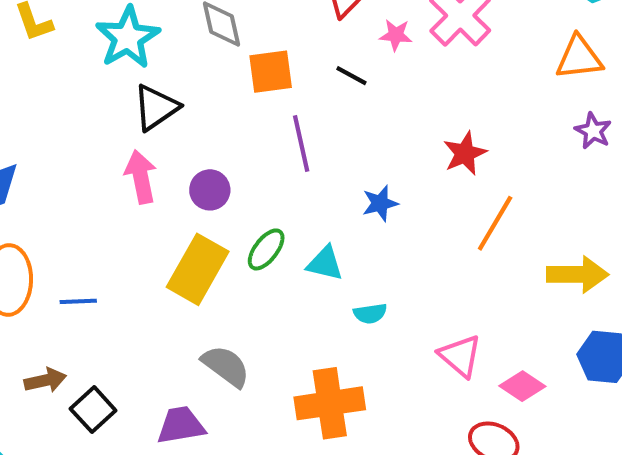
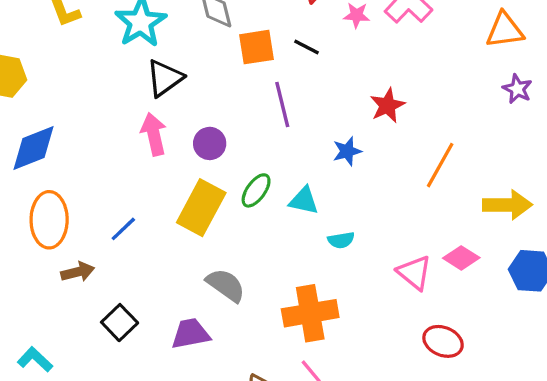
black line: (351, 76) -> (306, 47), moved
red star: (465, 153) -> (387, 105), moved
blue line: (78, 301) -> (123, 229), moved, turned -40
brown arrow: (45, 380) -> (78, 272), moved
pink diamond: (522, 386) -> (461, 258), moved

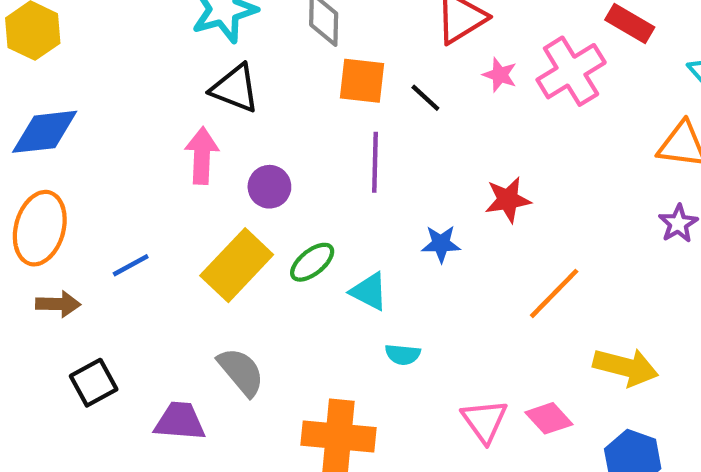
black triangle: (165, 78) -> (235, 88), turned 42

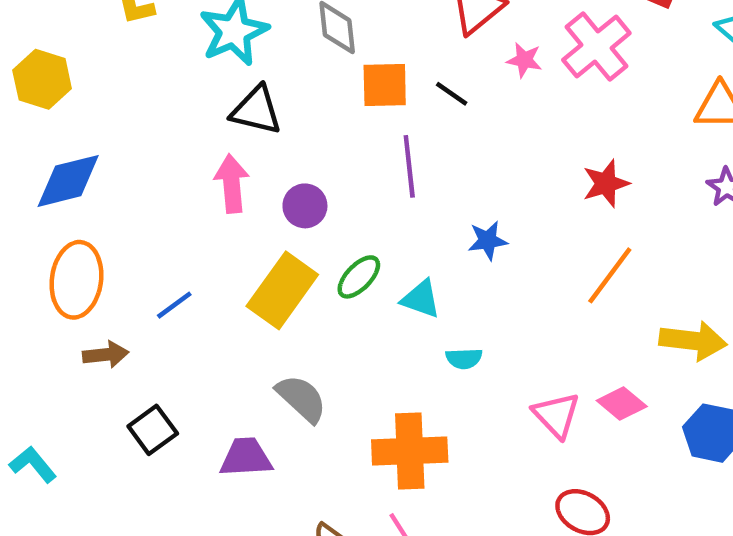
red star: (508, 200) -> (606, 183), moved

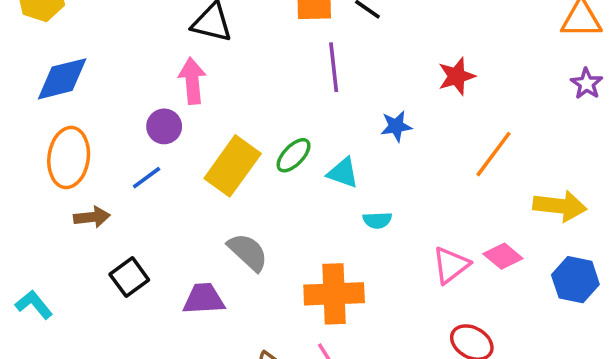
red star: (606, 183) -> (457, 76), moved
purple circle: (305, 206) -> (164, 126), moved
pink triangle: (556, 415) -> (451, 265), turned 36

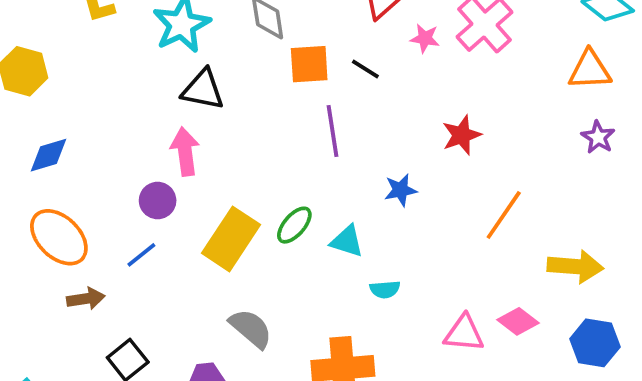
blue diamond: (62, 79) -> (49, 155), size x0.7
orange ellipse: (69, 157) -> (59, 237), turned -52
pink triangle: (451, 265) -> (464, 333), turned 45

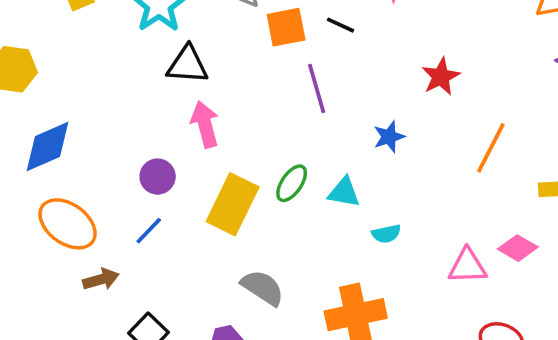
pink arrow: (185, 152) -> (205, 124), moved
blue diamond: (49, 155) -> (48, 146), size x1.4

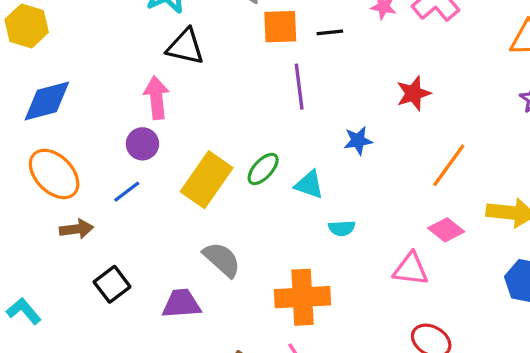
black line: (341, 25) -> (330, 32), turned -40
pink arrow: (205, 124) -> (156, 98), moved
pink diamond: (518, 248) -> (446, 230), moved

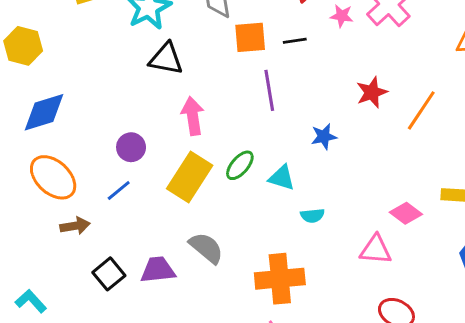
pink arrow: (156, 98) -> (193, 116), moved
orange line: (449, 165) -> (421, 110), moved
purple trapezoid: (181, 304) -> (158, 270), moved

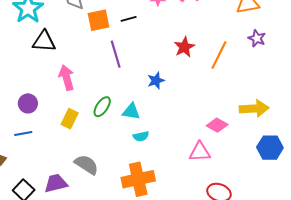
yellow rectangle: (190, 177) -> (70, 119), size x0.6
blue line: (119, 191) -> (23, 133), turned 36
cyan semicircle: (312, 216) -> (141, 136), moved

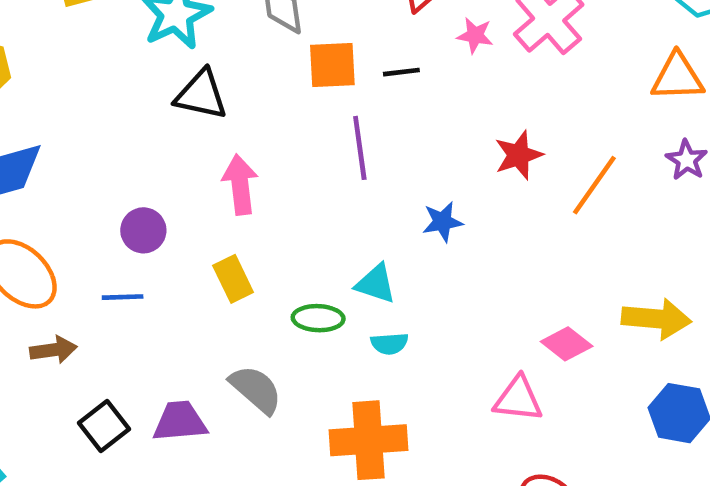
green ellipse: (102, 107) -> (318, 318), moved, turned 50
yellow rectangle: (70, 119) -> (233, 279), turned -60

